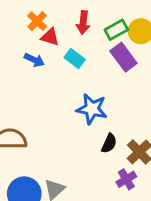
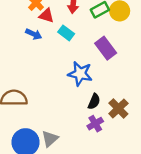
purple rectangle: (123, 57) -> (106, 48), moved
purple cross: (126, 179) -> (95, 124), moved

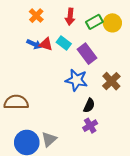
red triangle: (46, 16) -> (46, 44), moved
purple rectangle: (106, 48) -> (87, 54), moved
brown cross: (118, 109) -> (111, 81), moved

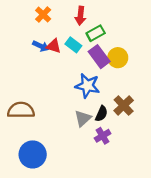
green rectangle: (94, 22) -> (96, 33), moved
yellow circle: (112, 23) -> (118, 58), moved
brown cross: (111, 81) -> (124, 106), moved
gray triangle: (49, 139) -> (83, 118), moved

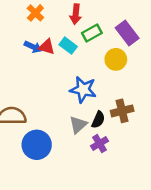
purple rectangle: (99, 57) -> (127, 33), moved
brown cross: (124, 106) -> (122, 111), turned 30
blue circle: (33, 154) -> (37, 145), moved

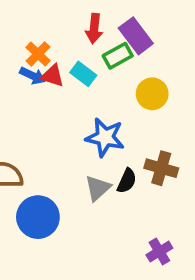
orange cross: (35, 13) -> (38, 54), moved
purple rectangle: (127, 33) -> (136, 36), moved
brown cross: (122, 111) -> (161, 168), turned 30
purple cross: (99, 144) -> (159, 252), moved

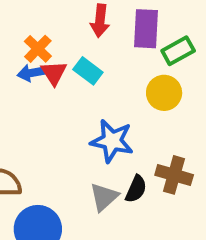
purple rectangle: (136, 36) -> (146, 29), turned 40
green rectangle: (118, 56) -> (178, 51), moved
blue arrow: (33, 76) -> (32, 73), turned 145
red triangle: (52, 76) -> (54, 73), turned 40

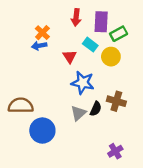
cyan rectangle: (88, 71) -> (90, 45), moved
red triangle: (54, 73) -> (70, 57), moved

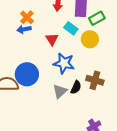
blue circle: (42, 131) -> (27, 74), moved

